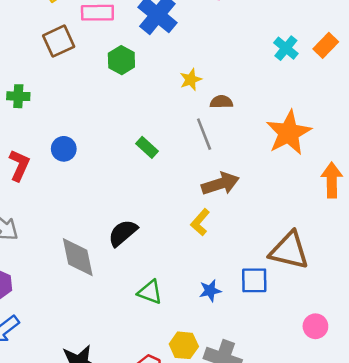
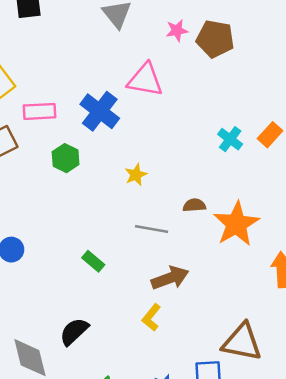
brown semicircle: (221, 102) -> (194, 205), moved
gray line: (204, 134) -> (152, 229), turned -56
green rectangle: (147, 147) -> (93, 261), moved

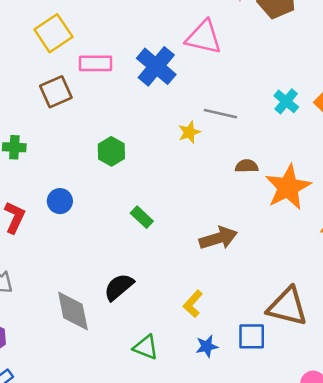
green hexagon: (66, 158) -> (111, 151), moved
gray line: (152, 229) -> (220, 114), moved
yellow L-shape: (151, 317) -> (193, 304), moved

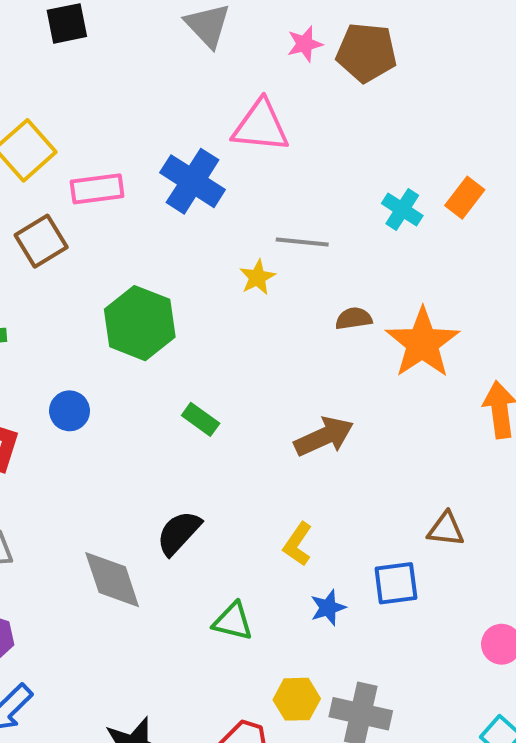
green hexagon: (111, 151) -> (140, 323), size x1.6
brown triangle: (287, 307) -> (446, 529), size x0.6

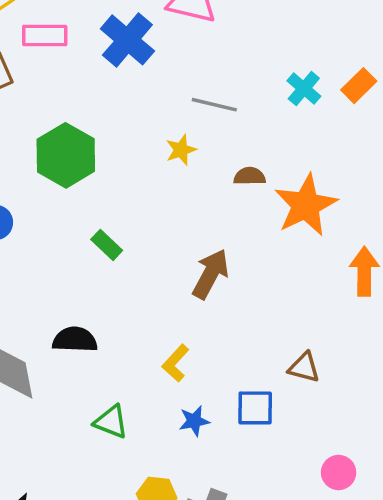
yellow star: (257, 277) -> (181, 150), moved
brown arrow: (324, 437) -> (210, 274), turned -45
black semicircle: (179, 533) -> (75, 340), turned 42

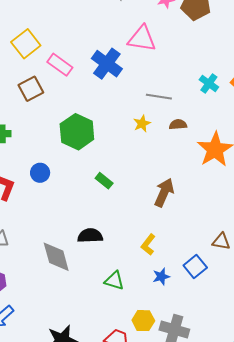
pink rectangle: (45, 35) -> (60, 65), turned 40
brown semicircle: (250, 176) -> (178, 125), moved
blue square: (255, 408) -> (195, 266), turned -35

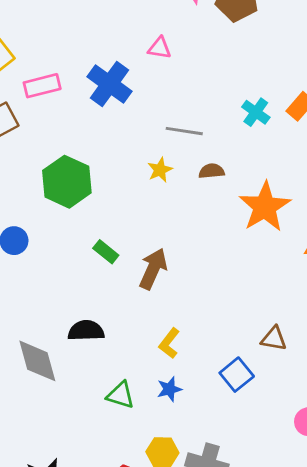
pink triangle: (142, 39) -> (160, 48), size x0.6
pink rectangle: (60, 65) -> (42, 86), turned -50
brown arrow: (164, 193) -> (153, 269), moved
blue star: (161, 277) -> (169, 389), moved

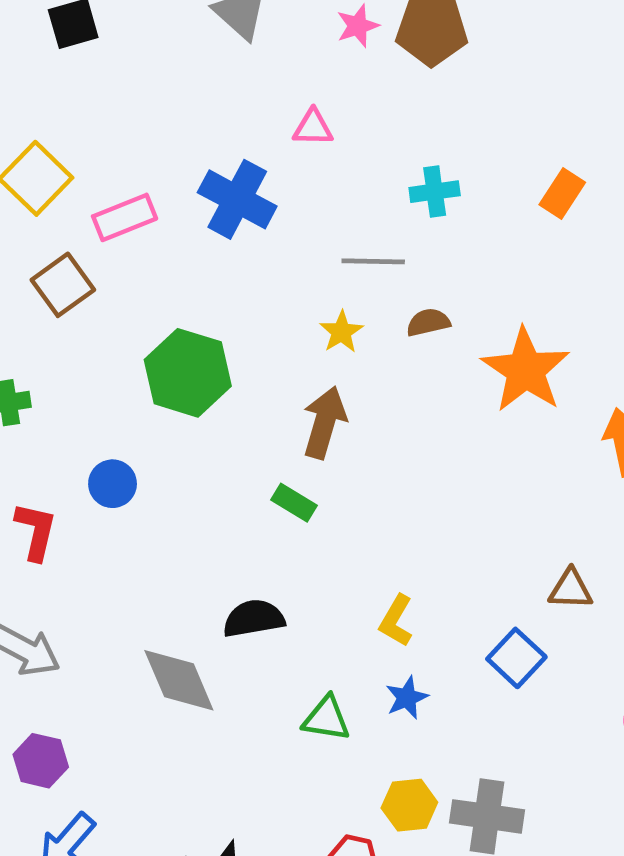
cyan cross: (256, 112) -> (435, 192), moved, turned -36
green rectangle: (106, 252) -> (294, 503), moved
brown arrow: (153, 269) -> (325, 422), moved

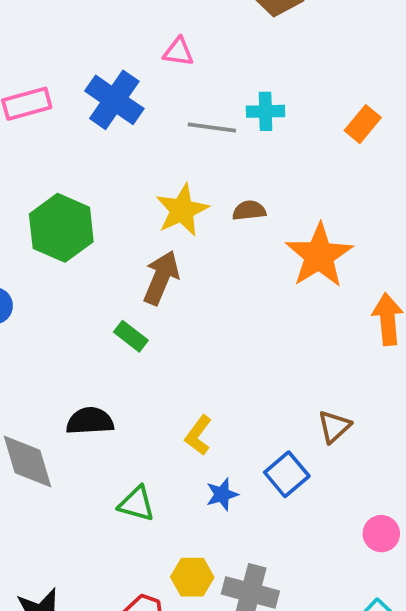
gray line: (373, 261) -> (212, 127), moved
yellow star: (341, 332) -> (182, 210), size x1.6
brown triangle: (571, 589) -> (334, 427), turned -51
blue star: (407, 698) -> (222, 494), moved

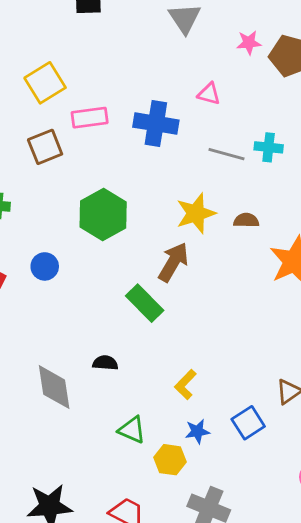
blue cross: (114, 100) -> (156, 124), turned -33
green rectangle: (131, 336) -> (145, 303), size x1.5
black semicircle: (90, 421) -> (105, 363), size x0.7
yellow hexagon: (192, 577) -> (170, 460), moved

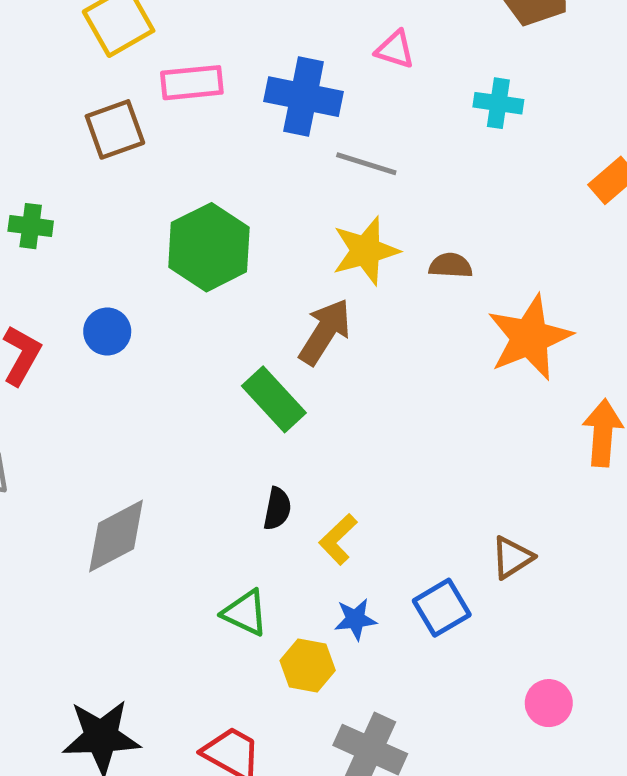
cyan cross: (269, 147) -> (498, 103), moved
gray line: (227, 154) -> (366, 164), moved
black semicircle: (105, 363) -> (277, 509), moved, turned 95
gray diamond: (54, 387) -> (116, 536), turned 69

